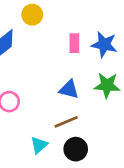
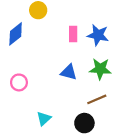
brown line: (66, 122) -> (97, 99), moved
black circle: (76, 149) -> (84, 123), moved

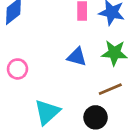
cyan triangle: (44, 119) -> (47, 112), size x1.5

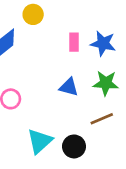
black circle: (96, 117) -> (74, 146), moved

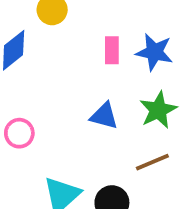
green star: (106, 83) -> (158, 110), turned -30

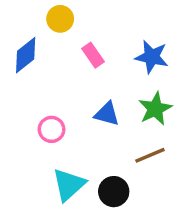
pink rectangle: (112, 50) -> (93, 55), moved, turned -35
pink circle: (19, 133) -> (52, 129), moved

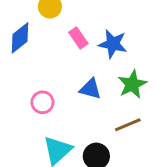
blue star: (152, 57) -> (113, 44), moved

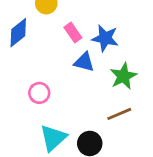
blue triangle: (90, 89) -> (84, 62), moved

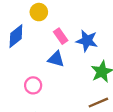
blue triangle: (84, 62) -> (56, 59), moved

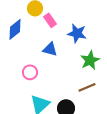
pink rectangle: (61, 36) -> (50, 20), moved

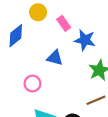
pink rectangle: (50, 20) -> (64, 23), moved

